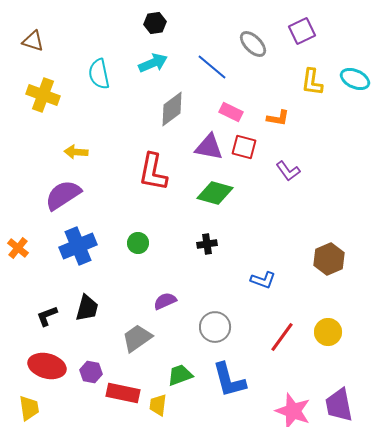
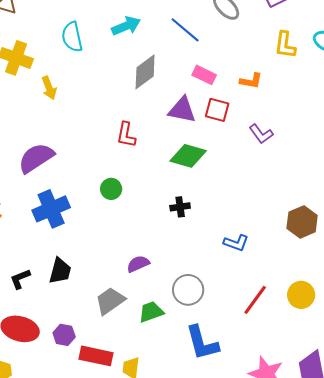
yellow arrow: (76, 152) -> (49, 88), moved, turned -115
red L-shape: (153, 172) -> (126, 135), size x0.7
green circle: (138, 243) -> (111, 189), moved
green trapezoid: (180, 375) -> (151, 312), moved

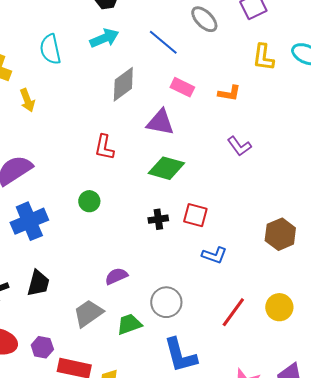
red square: (217, 110) -> (195, 215), moved

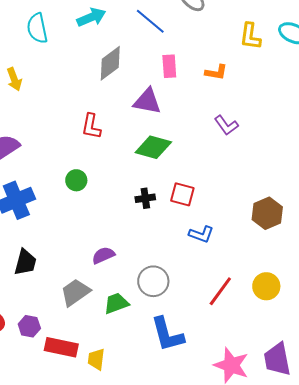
pink rectangle: (182, 87) -> (169, 66), turned 60

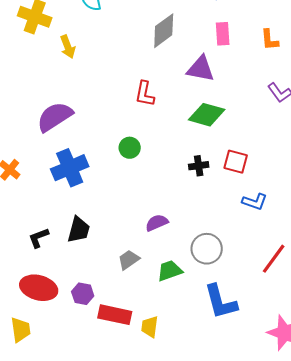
orange L-shape: (216, 72) -> (270, 40), turned 75
gray trapezoid: (75, 292) -> (129, 260), size x0.7

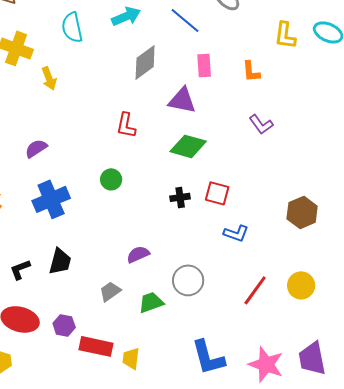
purple semicircle: (55, 117) -> (36, 148), size x0.6
blue L-shape: (221, 302) -> (208, 357), moved

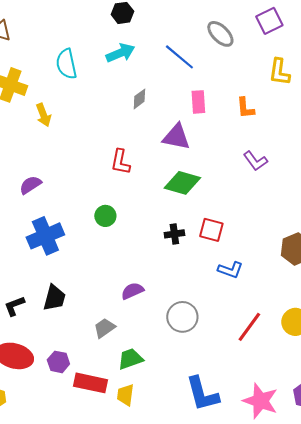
gray diamond: (145, 62) -> (139, 99), size x0.6
green trapezoid: (151, 302) -> (130, 359), moved

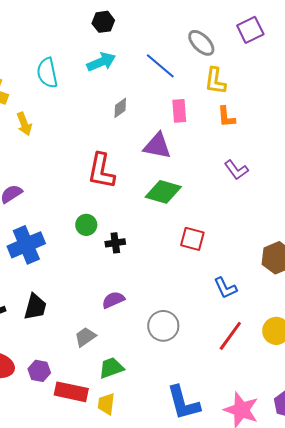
yellow L-shape: (279, 72) -> (215, 81), moved
red L-shape: (120, 162) -> (101, 171), size x1.4
black cross: (174, 234) -> (115, 243), moved
blue L-shape: (230, 270) -> (225, 288), moved, turned 45

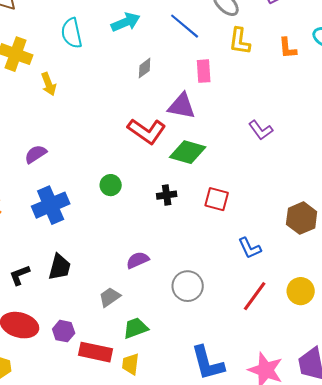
orange L-shape: (226, 117) -> (288, 48), moved
red L-shape: (101, 171) -> (147, 131), moved, turned -66
black cross: (115, 243) -> (167, 195), moved

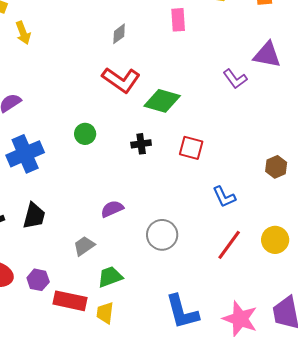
gray diamond: (145, 68) -> (119, 34), moved
purple triangle: (182, 106) -> (267, 55), moved
brown hexagon: (302, 218) -> (276, 167), size x0.7

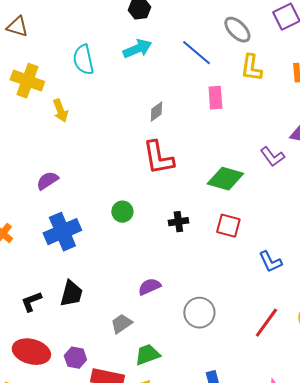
red L-shape: (121, 80) -> (158, 158), turned 45
green diamond: (162, 101) -> (225, 179), moved
blue L-shape: (224, 197) -> (270, 262), moved

